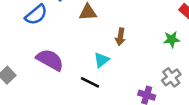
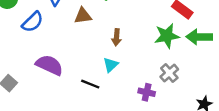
green star: (172, 39) -> (167, 36), size x1.5
cyan triangle: (101, 60) -> (111, 65), moved

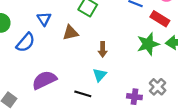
purple semicircle: (49, 65) -> (44, 80), turned -45
gray cross: (169, 73) -> (158, 87), moved

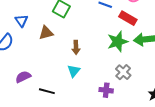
purple semicircle: (44, 80) -> (23, 77), size x0.7
gray cross: (158, 87) -> (123, 72), moved
black line: (83, 94) -> (47, 91), moved

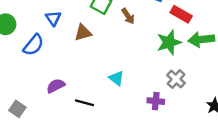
brown arrow: (76, 47) -> (128, 16), moved, turned -32
cyan triangle: (74, 71) -> (117, 78), turned -32

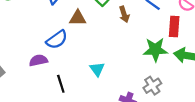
red rectangle: (181, 14) -> (174, 27), turned 48
blue semicircle: (34, 45) -> (57, 40), moved
black line: (84, 103) -> (61, 84), turned 42

